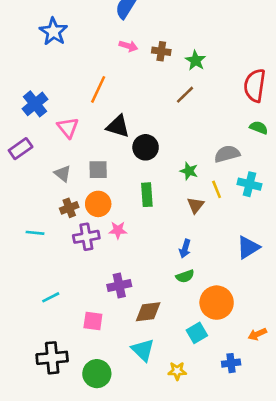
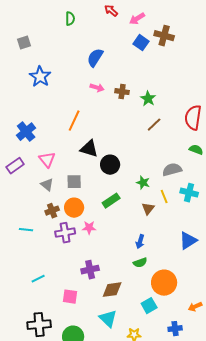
brown line: (185, 95) -> (154, 125), moved
pink triangle: (68, 128) -> (47, 160), moved
green rectangle: (147, 195) -> (111, 201), turned 60

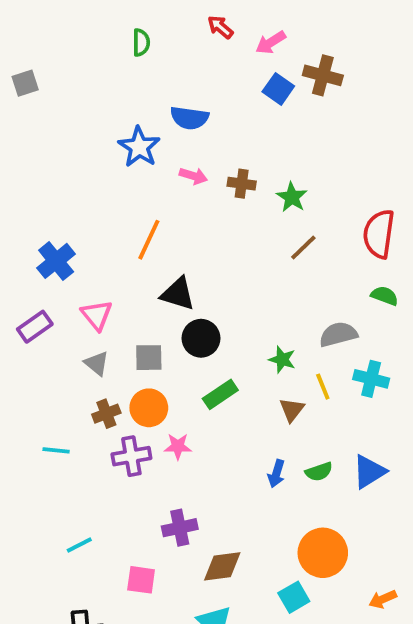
gray square: (24, 43) -> (25, 83), moved
blue semicircle: (95, 58) -> (189, 118), turned -114
blue star: (40, 77) -> (139, 147), moved
black circle: (110, 165) -> (201, 338), moved
green semicircle: (140, 263) -> (319, 472), moved

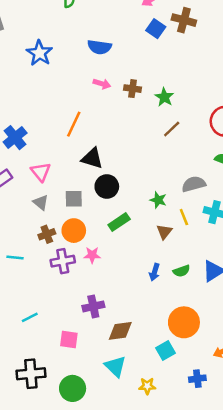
blue star: (139, 147) -> (40, 53), moved

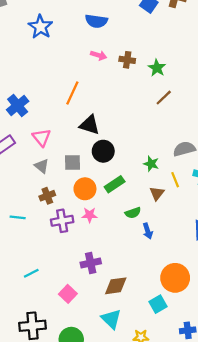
orange circle: (74, 231) -> (85, 189), moved
green semicircle: (181, 271) -> (133, 213), moved
blue arrow: (155, 272) -> (148, 231), turned -35
pink square: (69, 339) -> (68, 294), turned 36

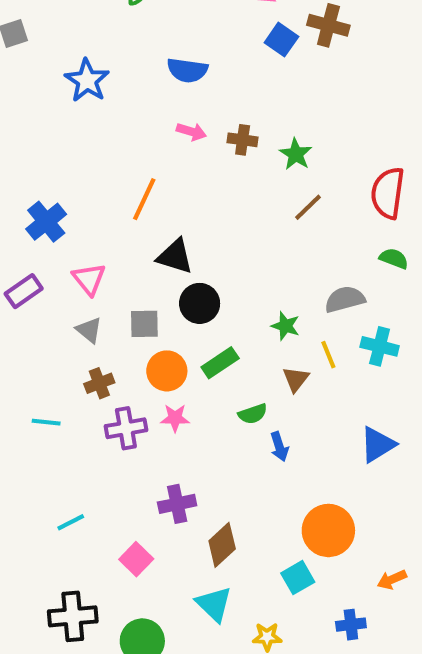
brown diamond: (116, 286) -> (222, 545), turned -35

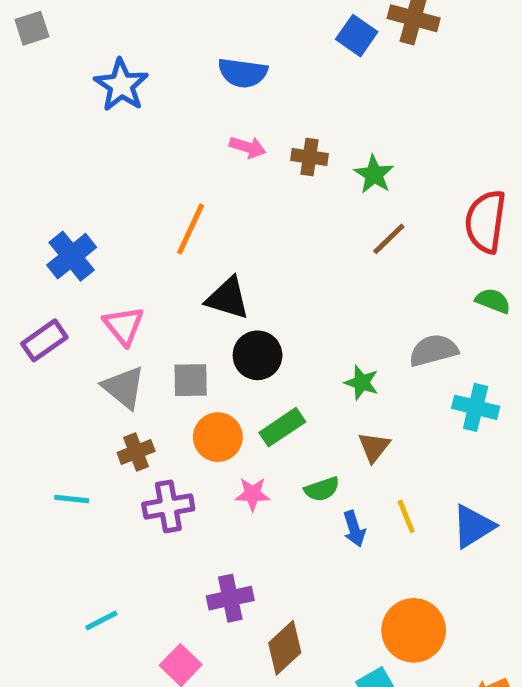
gray triangle: (89, 330) -> (124, 388), size x1.4
yellow line: (328, 355) -> (406, 516), moved
pink star: (175, 418) -> (253, 494), moved

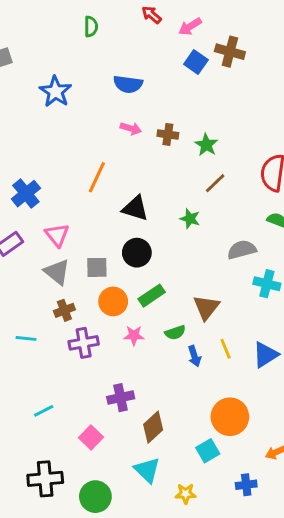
black triangle: (228, 298) -> (135, 208), moved
green star: (362, 383) -> (190, 219), moved
brown triangle: (374, 447) -> (206, 307), size x1.4

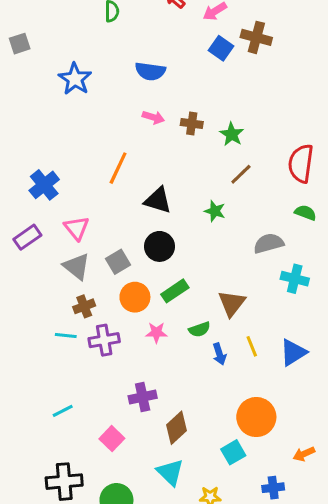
gray square: (97, 267) -> (118, 262), turned -30
cyan line: (26, 338) -> (66, 336), moved

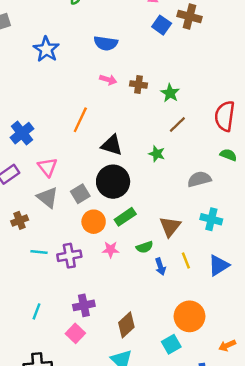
black circle: (159, 246) -> (113, 182), size x1.4
cyan cross: (295, 279) -> (211, 219), moved
brown cross: (84, 306) -> (20, 220), moved
purple cross: (143, 397) -> (84, 305), moved
cyan line: (63, 411) -> (37, 311), turned -42

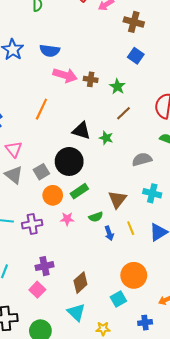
blue square: (162, 25) -> (136, 56), moved
blue semicircle: (106, 43) -> (50, 51), moved
pink arrow: (108, 80) -> (65, 75), size x1.6
black triangle: (112, 145) -> (81, 131), moved

